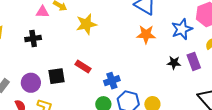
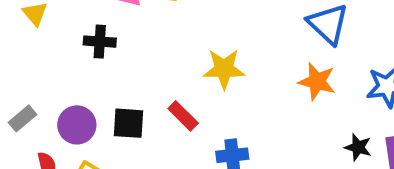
yellow star: (86, 24) -> (224, 69), moved

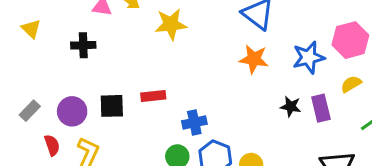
yellow star: (224, 69) -> (171, 24), moved
red rectangle: (183, 116) -> (153, 96), turned -45

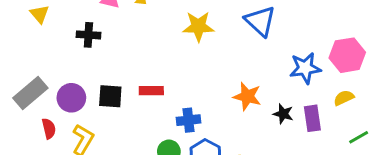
yellow star: (171, 24) -> (198, 26), moved
orange star: (254, 59) -> (247, 96), moved
gray rectangle: (30, 111) -> (30, 93), size x1.6

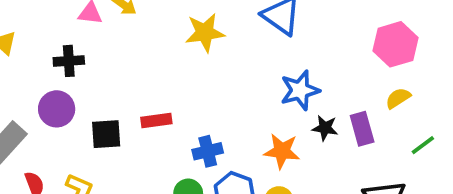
blue star: (305, 68) -> (300, 90), moved
orange star: (247, 96) -> (282, 151), moved
purple circle: (71, 98) -> (57, 109), moved

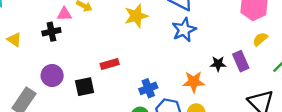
black cross: (69, 61) -> (51, 32), moved
blue star: (300, 90) -> (184, 30), moved
red rectangle: (156, 120) -> (110, 64), moved

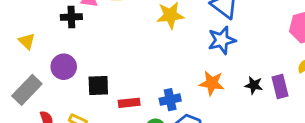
yellow triangle: (14, 40) -> (27, 41), moved
red rectangle: (110, 64) -> (129, 103), moved
orange star: (194, 82) -> (212, 83), moved

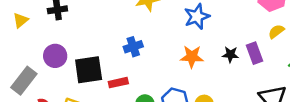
yellow triangle: (27, 41) -> (21, 20), moved, turned 42
black square: (98, 86) -> (89, 70), size x1.4
blue cross: (170, 100) -> (133, 47), moved

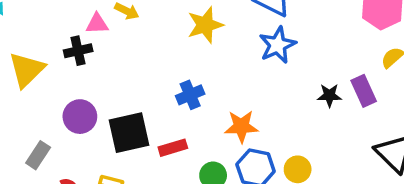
yellow triangle: (21, 20) -> (27, 70), size x1.6
orange star: (192, 57) -> (241, 126), moved
gray rectangle: (24, 81) -> (38, 155), size x0.7

